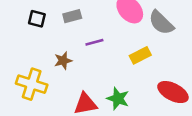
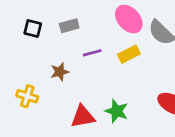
yellow rectangle: (140, 55) -> (129, 54), moved
yellow cross: (32, 84) -> (27, 96), size x0.7

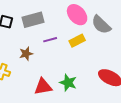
gray rectangle: (69, 26) -> (33, 20), size x1.5

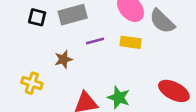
yellow rectangle: (77, 41) -> (131, 42), turned 35

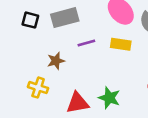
yellow cross: (32, 83) -> (38, 88), moved

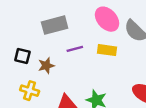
black square: (30, 20) -> (22, 56), moved

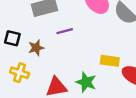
yellow rectangle: (107, 50) -> (110, 61), moved

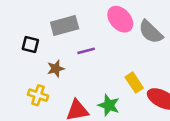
black square: (12, 38) -> (30, 45), moved
yellow rectangle: (110, 61) -> (134, 82), turned 48

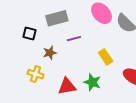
yellow rectangle: (134, 82) -> (106, 57), moved

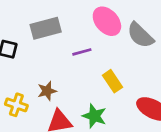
purple line: (74, 39) -> (82, 52), moved
brown star: (50, 53) -> (47, 91), moved

